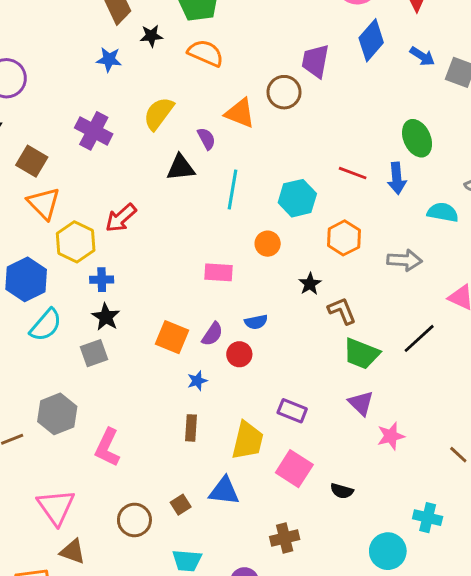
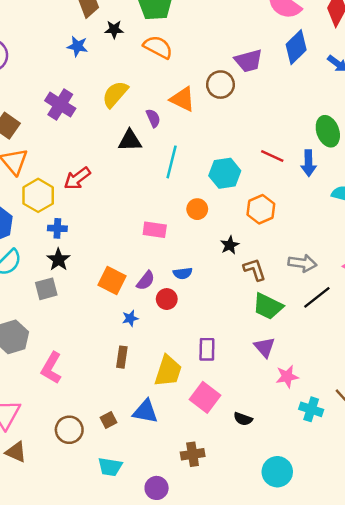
purple trapezoid: (315, 61) -> (248, 61), turned -120
gray arrow: (405, 260) -> (302, 263), moved
purple rectangle: (292, 411) -> (207, 349), turned 65
cyan cross: (428, 518) -> (311, 409), moved

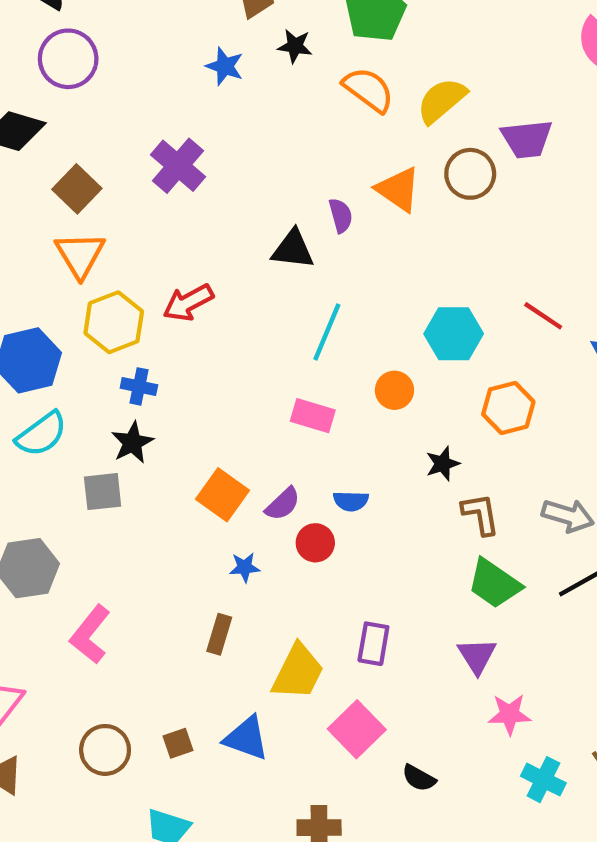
yellow semicircle: (115, 94) -> (442, 100), moved
cyan line: (172, 162) -> (327, 332), moved

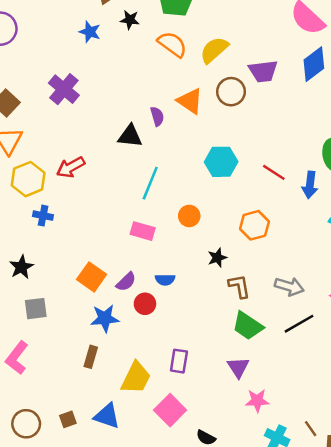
cyan hexagon: (454, 334) -> (221, 162), moved
black star: (132, 443) -> (21, 267), moved
gray square: (103, 492) -> (36, 309), moved
blue star: (245, 567) -> (105, 318), size x1.6

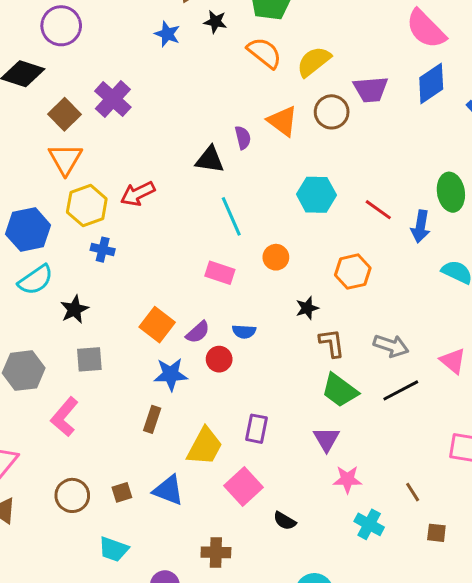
purple cross: (64, 89) -> (113, 99), moved
cyan line: (150, 183) -> (231, 216), turned -48
brown line: (311, 429) -> (413, 492), moved

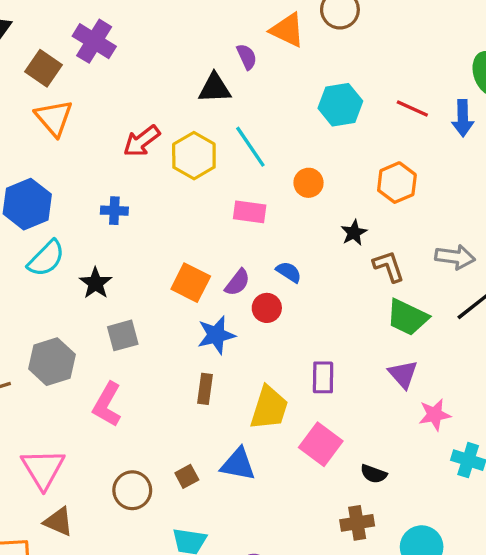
yellow hexagon: (87, 205) -> (194, 156), moved
blue semicircle: (244, 332) -> (289, 272), turned -140
brown cross: (216, 552) -> (357, 523), moved

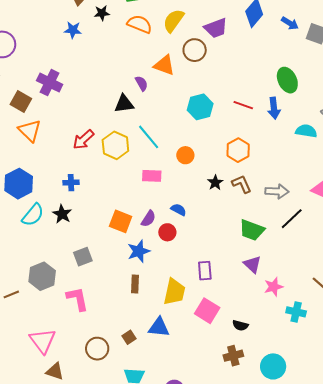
brown L-shape: (389, 266) -> (242, 184), moved
black star: (96, 283) -> (62, 214), moved
pink L-shape: (107, 404) -> (77, 299), turned 144

